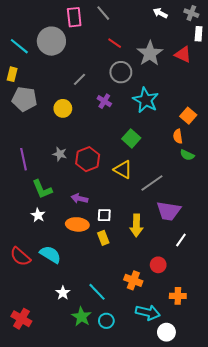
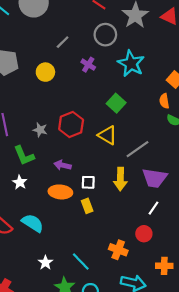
gray star: (60, 154) -> (40, 130), moved
yellow arrow: (136, 225) -> (120, 179), moved
white line: (181, 240) -> (154, 208), moved

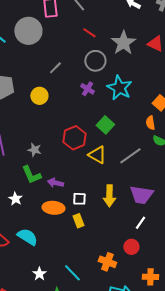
purple cross: (88, 65) -> (87, 89), moved
red hexagon: (71, 125) -> (74, 138), moved
gray line: (137, 149) -> (130, 156), moved
green L-shape: (24, 156) -> (31, 175), moved

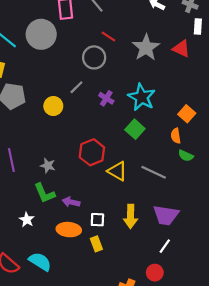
gray circle: (95, 61) -> (94, 57), moved
gray line: (55, 68) -> (76, 87), moved
green square: (105, 125) -> (135, 129), moved
gray line: (130, 156) -> (154, 172), turned 60

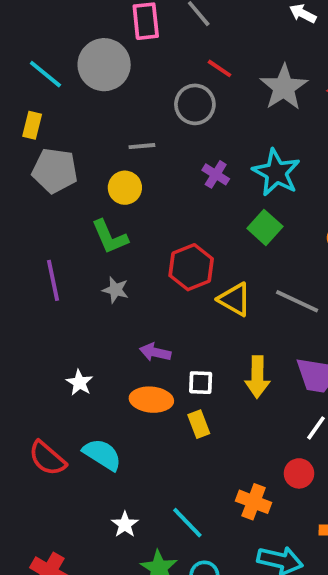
gray line: (76, 87) -> (142, 146), moved, turned 40
green L-shape: (44, 193) -> (110, 237), moved

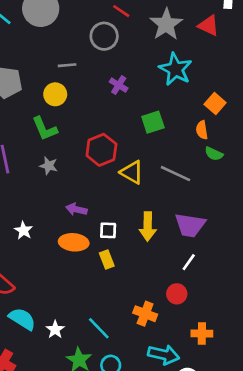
cyan star: (276, 173) -> (175, 69), moved
green square: (265, 227) -> (153, 122), turned 30
cyan semicircle: (102, 454) -> (22, 319), moved

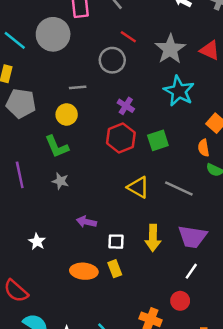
red hexagon: (101, 150) -> (121, 138), moved
orange ellipse: (74, 242) -> (84, 271), moved

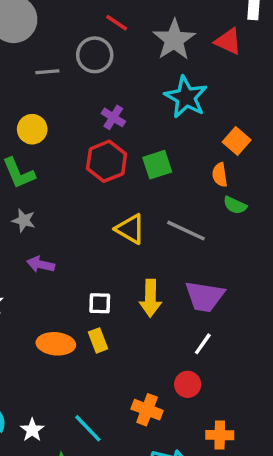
gray line: (78, 87) -> (47, 72), moved
purple arrow: (86, 222) -> (41, 264), moved

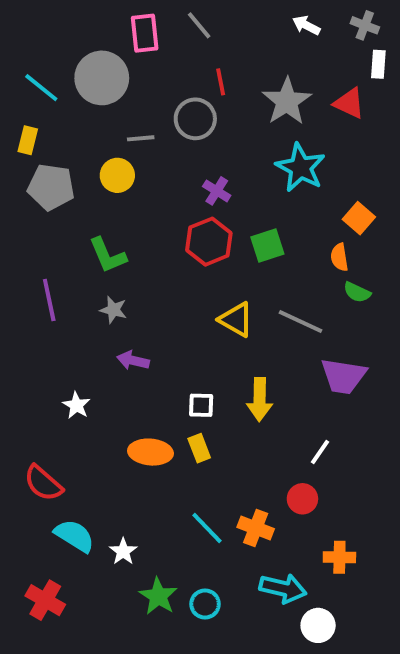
red line: (117, 23) -> (221, 82), turned 45
yellow circle: (32, 129) -> (117, 175), moved
purple trapezoid: (205, 296) -> (343, 376), moved
cyan line: (88, 428) -> (207, 528), moved

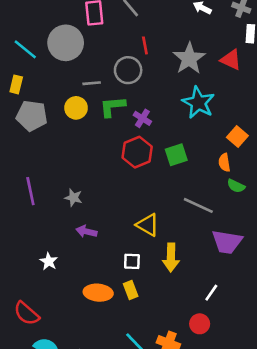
green L-shape: (108, 255) -> (112, 107), moved, turned 108
yellow triangle: (236, 320) -> (148, 225), moved

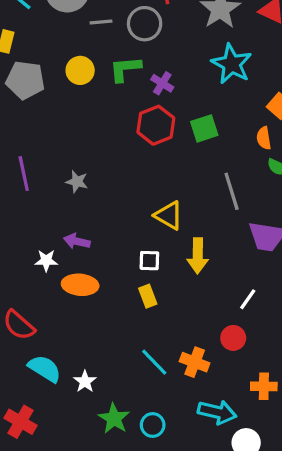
gray line: (92, 83) -> (101, 22), moved
gray line: (198, 205) -> (232, 191), turned 48
purple arrow: (86, 231) -> (77, 241), moved
white star: (49, 261) -> (46, 261), turned -30
orange ellipse: (98, 293) -> (80, 285), moved

